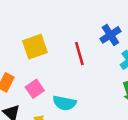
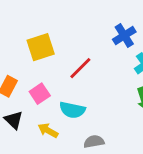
red line: (79, 54) -> (80, 68), moved, turned 60

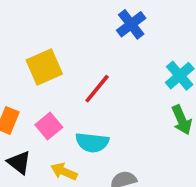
blue cross: (124, 36) -> (131, 24), moved

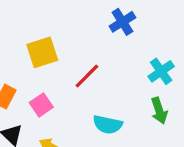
cyan semicircle: (92, 142) -> (108, 125), moved

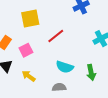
green arrow: (159, 111) -> (91, 72), moved

